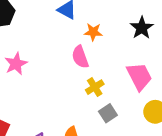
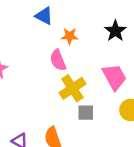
yellow cross: (95, 87) -> (73, 88), size x1.5
gray square: (108, 113) -> (86, 113), turned 35

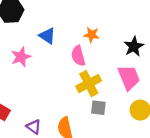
blue triangle: (44, 16) -> (47, 36), moved
black star: (115, 31) -> (134, 46), moved

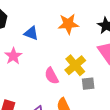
orange star: (92, 35) -> (68, 24), size x1.5
pink semicircle: (78, 56) -> (52, 76), moved

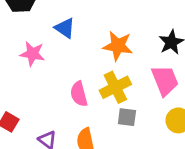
orange star: (68, 24) -> (118, 46), moved
pink star: (13, 56) -> (32, 54), turned 30

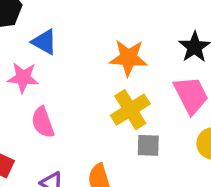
blue triangle: (65, 28) -> (44, 42), moved
pink semicircle: (79, 94) -> (43, 122), moved

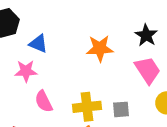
yellow cross: (130, 110) -> (87, 107), moved, turned 32

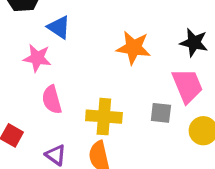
black star: (146, 35) -> (194, 43), turned -30
gray square: (121, 109) -> (161, 113), moved

